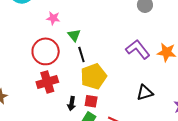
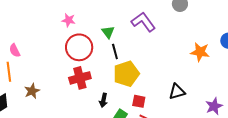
pink star: (53, 18) -> (69, 20), moved
purple L-shape: (138, 49) -> (143, 22), moved
red square: (91, 101) -> (139, 101), moved

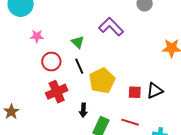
red circle: (79, 47) -> (51, 62), size x0.7
black line: (115, 52) -> (79, 66), moved
red square: (139, 101) -> (135, 92), moved

